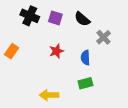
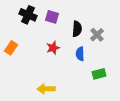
black semicircle: (82, 19) -> (77, 29), moved, turned -126
green rectangle: (85, 83) -> (99, 74), moved

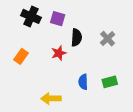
black semicircle: (77, 29) -> (76, 38), moved
orange rectangle: (11, 48) -> (21, 56), moved
blue semicircle: (80, 54) -> (83, 82), moved

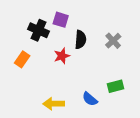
black cross: (31, 16) -> (38, 30), moved
blue semicircle: (83, 82) -> (90, 99), moved, turned -48

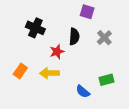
purple square: (61, 20) -> (87, 12), moved
orange rectangle: (22, 59) -> (20, 71), moved
yellow arrow: (54, 104) -> (49, 73), moved

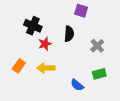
gray cross: (104, 38) -> (97, 46), moved
red star: (57, 52) -> (45, 44), moved

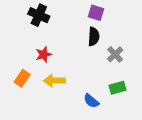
black cross: (33, 26) -> (39, 15), moved
black semicircle: (69, 34) -> (94, 37), moved
red star: (45, 44) -> (44, 54), moved

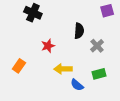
purple square: (96, 13) -> (107, 11), moved, turned -32
red star: (44, 54) -> (48, 46), moved
yellow arrow: (54, 81) -> (63, 69), moved

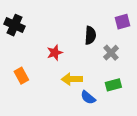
purple square: (107, 11) -> (123, 22), moved
black cross: (33, 13) -> (14, 25), moved
orange rectangle: (19, 66) -> (21, 76), turned -64

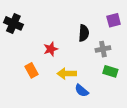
gray cross: (111, 53) -> (103, 49), turned 32
orange rectangle: (21, 76) -> (32, 70), moved
green rectangle: (113, 85) -> (110, 71), moved, turned 32

